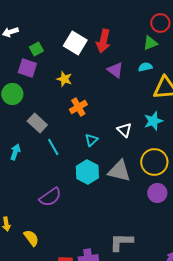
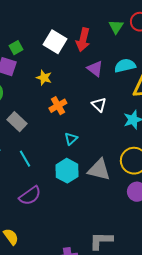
green triangle: (150, 43) -> (116, 27), moved, turned -35
cyan semicircle: (145, 67) -> (125, 66), size x1.5
white triangle: (124, 130) -> (99, 105), moved
cyan line: (53, 147) -> (25, 159), moved

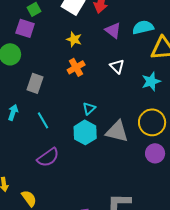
yellow star: (44, 78) -> (74, 39), moved
gray rectangle: (17, 122) -> (35, 83), turned 66
cyan triangle: (71, 139) -> (89, 108), moved

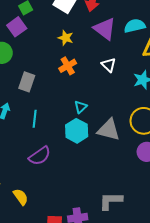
purple square: (25, 28) -> (17, 27), turned 36
purple triangle: (113, 30) -> (105, 29), size x1.4
cyan line: (43, 120) -> (35, 119), turned 36

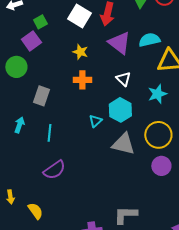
orange cross: (68, 66) -> (82, 80), turned 30
cyan hexagon: (77, 131) -> (120, 110), moved

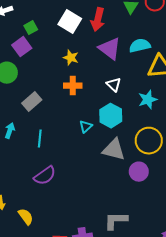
gray rectangle: (41, 96) -> (32, 102), turned 30
purple circle: (161, 166) -> (139, 172), moved

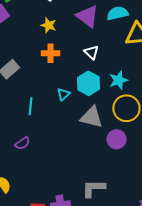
cyan star: (148, 100) -> (118, 80), moved
cyan line: (40, 139) -> (30, 106), moved
purple semicircle: (45, 176) -> (22, 143), size x0.7

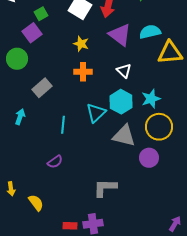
cyan triangle: (63, 94) -> (96, 113), size x1.5
gray L-shape: (93, 188) -> (105, 188), moved

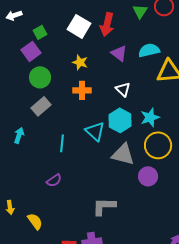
purple triangle: (120, 35) -> (119, 53), size x0.7
green circle: (17, 59) -> (40, 77), moved
cyan triangle: (96, 113) -> (95, 131), turned -35

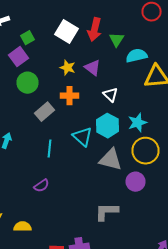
green triangle: (140, 11) -> (116, 40), moved
purple triangle: (119, 53) -> (92, 68), moved
gray rectangle: (41, 106) -> (44, 112), moved
gray L-shape: (104, 206) -> (106, 212), moved
yellow semicircle: (35, 221) -> (22, 227), turned -54

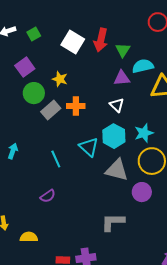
green square: (28, 38) -> (34, 34), moved
yellow star: (68, 68) -> (60, 79), moved
purple triangle: (92, 68) -> (122, 78), moved, turned -42
gray rectangle: (44, 112) -> (51, 110), moved
cyan line: (50, 149) -> (56, 159), turned -30

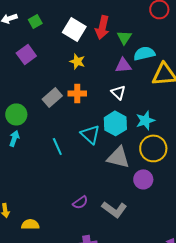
yellow star: (60, 79) -> (77, 61), moved
green circle: (34, 93) -> (16, 114), moved
purple semicircle: (48, 196) -> (80, 202), moved
gray L-shape: (113, 222) -> (114, 209), turned -145

